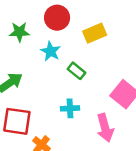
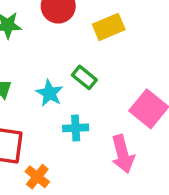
cyan star: (51, 51) -> (49, 93), moved

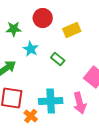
cyan star: (49, 93) -> (31, 49), moved
cyan cross: (76, 128) -> (51, 101), moved, size x1.6

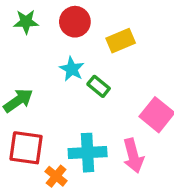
green star: (14, 29) -> (26, 22), moved
cyan star: (31, 49) -> (72, 69), moved

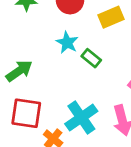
cyan cross: (88, 153) -> (81, 117), turned -32

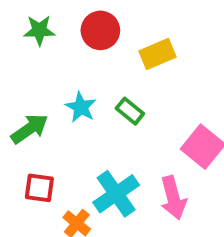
cyan star: (67, 43) -> (81, 107), moved
red square: (26, 113) -> (39, 188), size x0.7

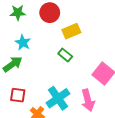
yellow rectangle: (157, 54) -> (71, 31), moved
cyan star: (81, 107) -> (23, 43), moved

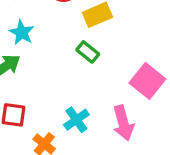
cyan cross: (58, 98) -> (76, 120), size x0.7

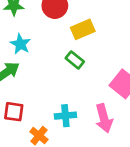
cyan cross: (76, 120) -> (65, 116), turned 30

